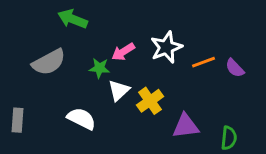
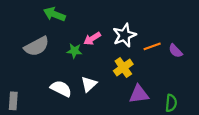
white triangle: (119, 90) -> (89, 84), moved
yellow cross: (150, 101) -> (123, 67), moved
gray rectangle: (18, 120) -> (13, 101), moved

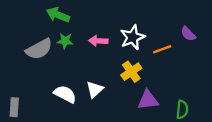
pink arrow: (92, 39) -> (98, 41), turned 35
green star: (74, 51) -> (65, 41), moved
purple semicircle: (176, 51) -> (188, 34), moved

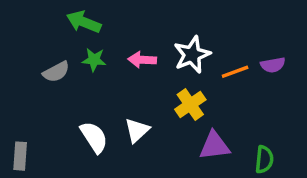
purple semicircle: (188, 34) -> (273, 65), moved, turned -56
gray semicircle: (39, 49) -> (56, 72), size x0.7
white semicircle: (65, 94) -> (94, 137), turned 30

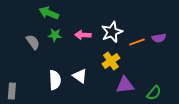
gray semicircle: (56, 72) -> (33, 42), turned -98
white triangle: (137, 130) -> (80, 76), turned -42
white semicircle: (94, 137) -> (55, 80), turned 30
green semicircle: (264, 159) -> (154, 93), turned 35

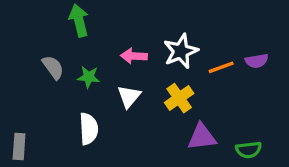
green arrow: (49, 13) -> (79, 20), turned 54
green star: (55, 35) -> (89, 77), moved
white triangle: (80, 76) -> (129, 96), moved, turned 35
green semicircle: (154, 93) -> (249, 150), turned 42

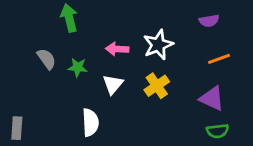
purple semicircle: (257, 61) -> (209, 21), moved
orange line: (221, 67) -> (219, 59), moved
white semicircle: (89, 129) -> (90, 122), moved
purple triangle: (202, 137) -> (212, 98), moved, turned 32

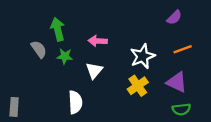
green arrow: (69, 18) -> (58, 29), moved
purple semicircle: (209, 21) -> (174, 17), turned -35
white star: (158, 45) -> (143, 56), moved
yellow cross: (157, 86) -> (138, 86), moved

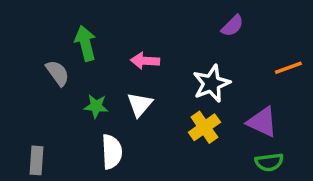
purple semicircle: (174, 17) -> (232, 26), moved
orange line: (183, 49) -> (288, 68), moved
green star: (65, 56) -> (96, 106), moved
gray rectangle: (14, 107) -> (37, 160), moved

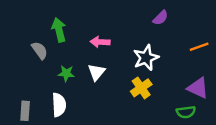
purple triangle: (262, 122) -> (198, 88), moved
white semicircle: (112, 152) -> (59, 105), moved

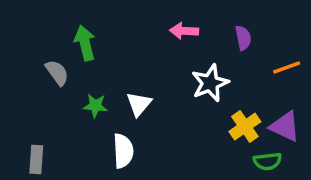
purple semicircle: (160, 18) -> (243, 38), moved, turned -56
pink arrow: (100, 42) -> (184, 31), moved
yellow cross: (141, 88) -> (245, 127), moved
white semicircle: (59, 105) -> (123, 151), moved

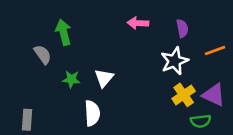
white star: (210, 83) -> (174, 61), moved

